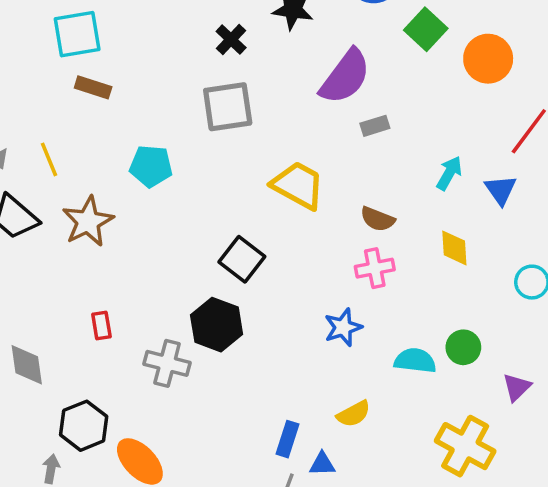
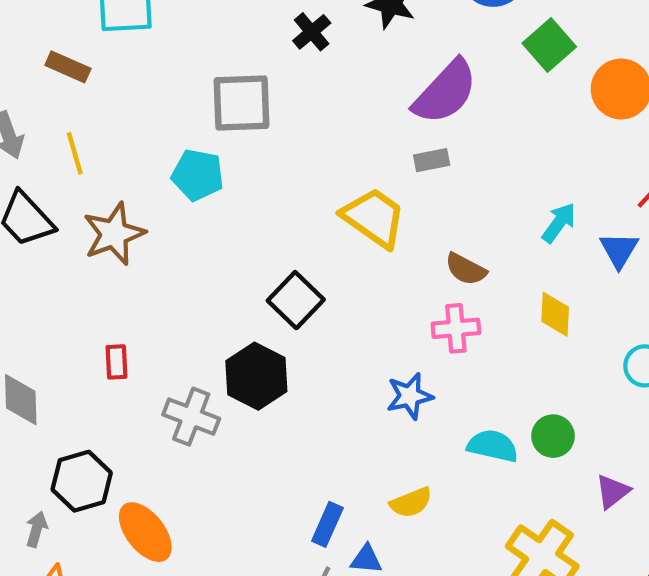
brown rectangle: (93, 87) -> (68, 67), moved
gray square: (228, 107) -> (242, 103), moved
gray rectangle: (375, 126) -> (432, 160), moved

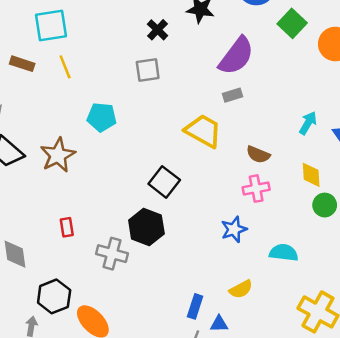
gray square: (242, 103) -> (148, 70), moved, size x0.7
yellow line: (75, 153) -> (65, 67), moved
green circle: (553, 436) -> (325, 205), moved

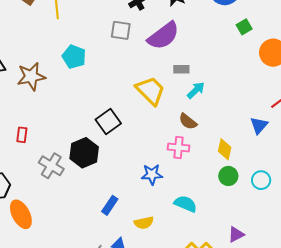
green square: (292, 23) -> (244, 27), size x0.7
purple semicircle: (236, 56) -> (163, 36), moved
cyan arrow: (308, 123) -> (196, 90), moved
blue rectangle: (195, 306) -> (110, 205), moved

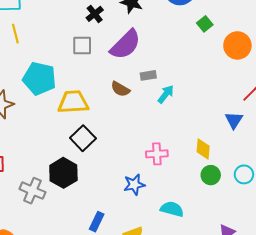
cyan pentagon: (74, 57) -> (39, 79), size x1.4
yellow trapezoid: (150, 91) -> (73, 102), moved, turned -40
brown semicircle: (188, 121) -> (120, 89), moved

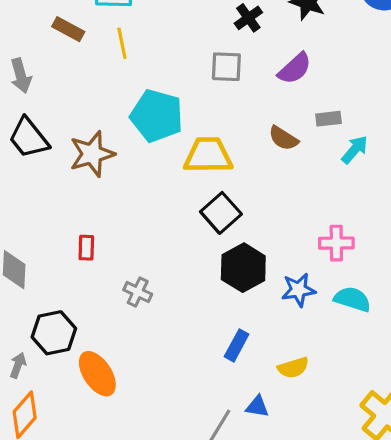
purple semicircle: (125, 45) -> (295, 68), size x0.7
black hexagon: (63, 173) -> (243, 268), moved
gray cross: (32, 191) -> (138, 292), size x0.7
cyan semicircle: (172, 209) -> (352, 299), moved

